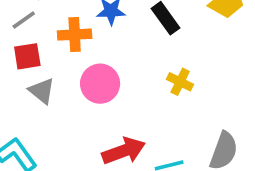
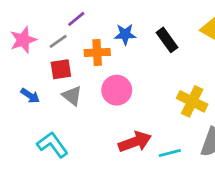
yellow cross: (180, 82) -> (192, 101), moved, size x1.5

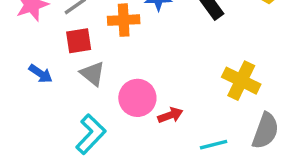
pink circle: (117, 90) -> (137, 98), moved
red arrow: (135, 142) -> (170, 115), moved, size x0.6
cyan L-shape: (52, 145) -> (91, 134), moved, turned 80

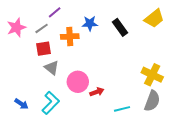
blue arrow: (41, 74) -> (21, 104), moved
yellow cross: (241, 81) -> (152, 75), moved

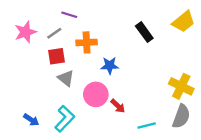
purple line: (55, 12) -> (69, 15), turned 56
blue star: (90, 23) -> (110, 66), moved
red arrow: (97, 92) -> (118, 106), turned 64

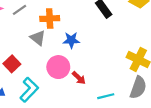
red square: (57, 56) -> (12, 64), moved, turned -35
gray triangle: (66, 78) -> (38, 38), moved

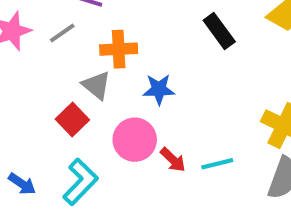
red square: (12, 64) -> (72, 120), moved
cyan line: (106, 96) -> (217, 164), moved

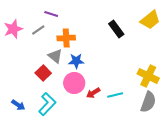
blue star: (159, 89) -> (76, 61), moved
red arrow: (173, 160) -> (93, 93), turned 104

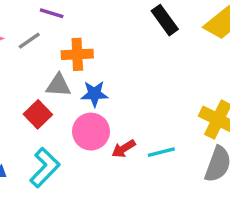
black rectangle: (116, 29) -> (165, 20), moved
gray triangle: (55, 56) -> (58, 85), turned -35

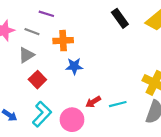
gray line: (29, 41) -> (32, 32), turned 56
gray triangle: (58, 85) -> (26, 55), moved, turned -36
pink circle: (91, 132) -> (72, 120), moved

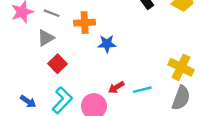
blue star: (74, 66) -> (107, 44), moved

